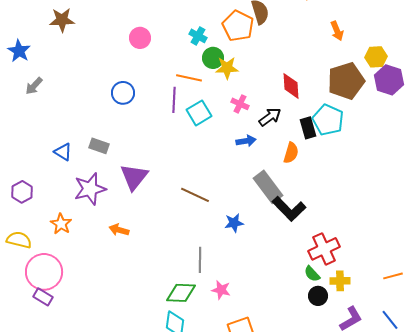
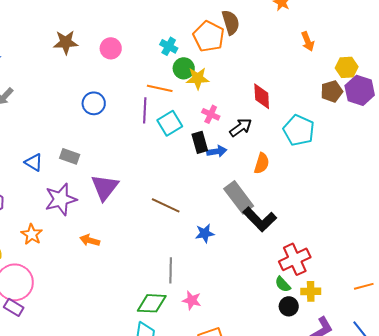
brown star: (62, 20) -> (66, 42), moved
brown pentagon: (346, 81) -> (332, 91), moved, size x0.6
black rectangle: (308, 128) -> (200, 142), moved

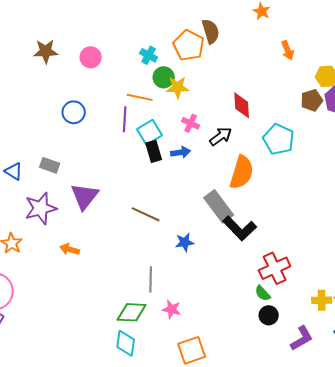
black rectangle: (200, 142) -> (154, 151), moved
blue arrow: (217, 151) -> (181, 152), moved
orange semicircle: (262, 163) -> (242, 172), size x1.6
yellow cross: (311, 291) -> (322, 300), moved

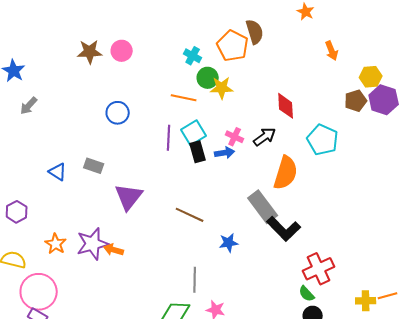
pink circle: (91, 57) -> (122, 51), moved
purple line: (125, 119) -> (169, 138), moved
pink cross: (191, 123) -> (235, 137), moved
purple star: (41, 208) -> (93, 244), moved

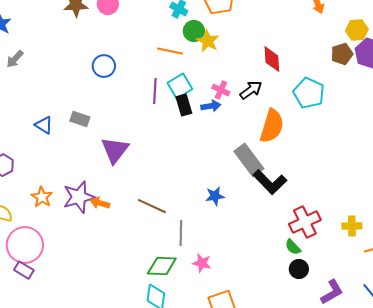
yellow star: (222, 88) -> (208, 41), turned 30
brown line: (190, 215) -> (152, 206), moved
yellow cross: (366, 301) -> (352, 226), moved

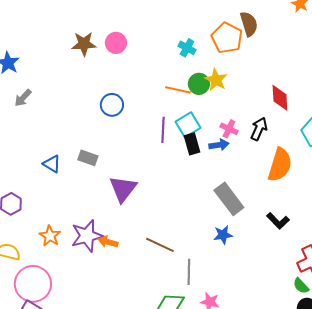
green circle: (194, 31) -> (199, 84), moved
black arrow: (251, 90) -> (259, 129), turned -30
gray rectangle: (249, 160) -> (229, 199), moved
black L-shape: (270, 182) -> (278, 221), size x0.7

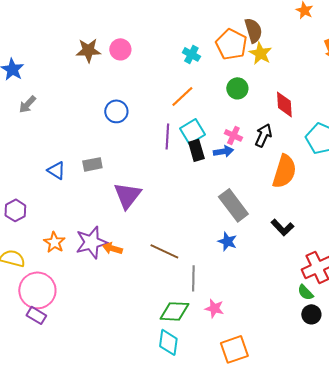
yellow star: (216, 80) -> (260, 53), moved
green circle: (199, 84) -> (237, 88), moved
orange line: (178, 90) -> (182, 96), turned -55
gray rectangle: (88, 158) -> (92, 164), turned -30
blue star: (223, 235) -> (227, 241), turned 30

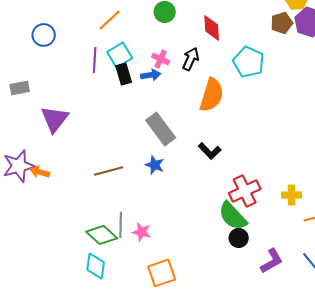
brown line: (164, 251) -> (109, 171), moved, turned -40
gray line: (193, 278) -> (121, 225), moved
green semicircle: (305, 292) -> (233, 216), size x1.8
green diamond: (174, 311) -> (102, 235), turned 40

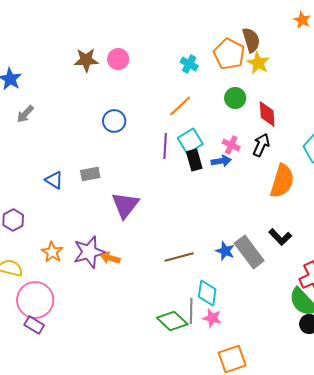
red diamond: (212, 28) -> (267, 114), moved
gray rectangle: (161, 129) -> (249, 252), moved
cyan diamond: (96, 266) -> (207, 293), moved

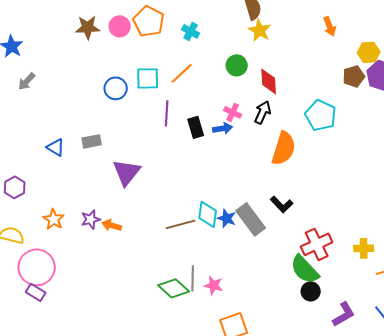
orange pentagon: (229, 54) -> (149, 21), moved
cyan square: (190, 141) -> (148, 78), moved, turned 30
purple star: (89, 252) -> (91, 219), size x0.6
cyan diamond: (207, 293) -> (208, 214), moved

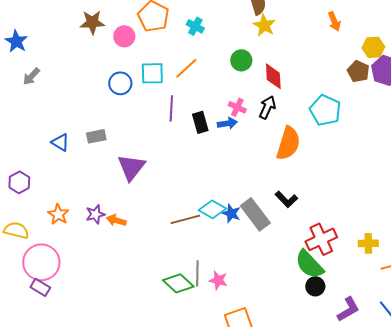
pink circle: (120, 26) -> (124, 36), moved
brown pentagon: (354, 76) -> (358, 71), turned -30
cyan diamond: (208, 214) -> (212, 209), turned -68

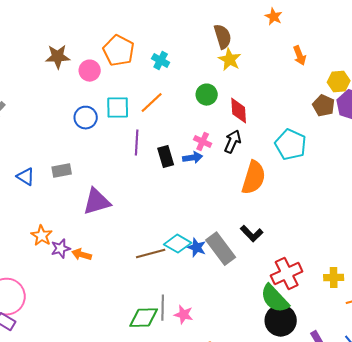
purple triangle: (131, 167) -> (97, 202), turned 36
orange star: (58, 214) -> (42, 236), moved
green diamond: (178, 283) -> (144, 318), turned -44
black circle: (315, 286) -> (281, 321), size x1.6

